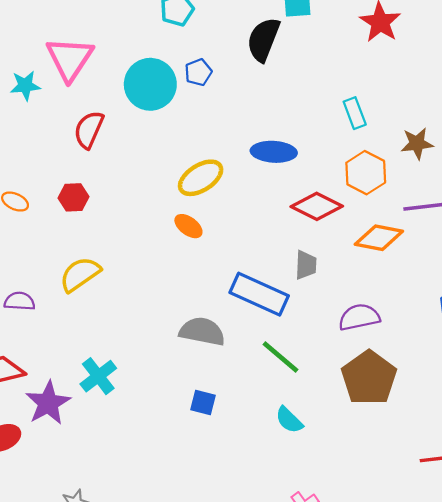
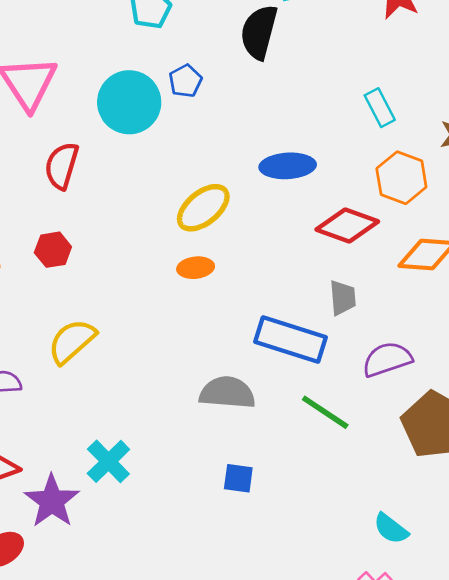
orange ellipse: (188, 226) -> (196, 268), turned -36
purple semicircle: (359, 317) -> (387, 359), moved
cyan semicircle: (289, 420) -> (391, 529), moved

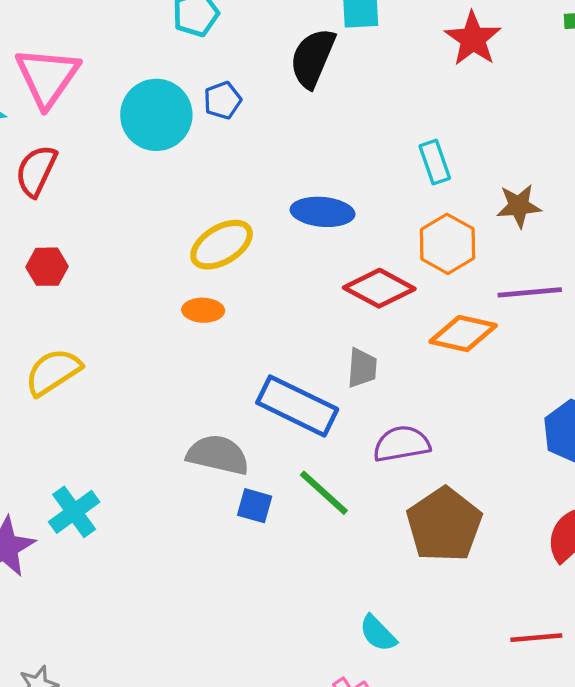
red semicircle: (62, 166) -> (36, 171), moved
blue square: (238, 478) -> (255, 506), moved

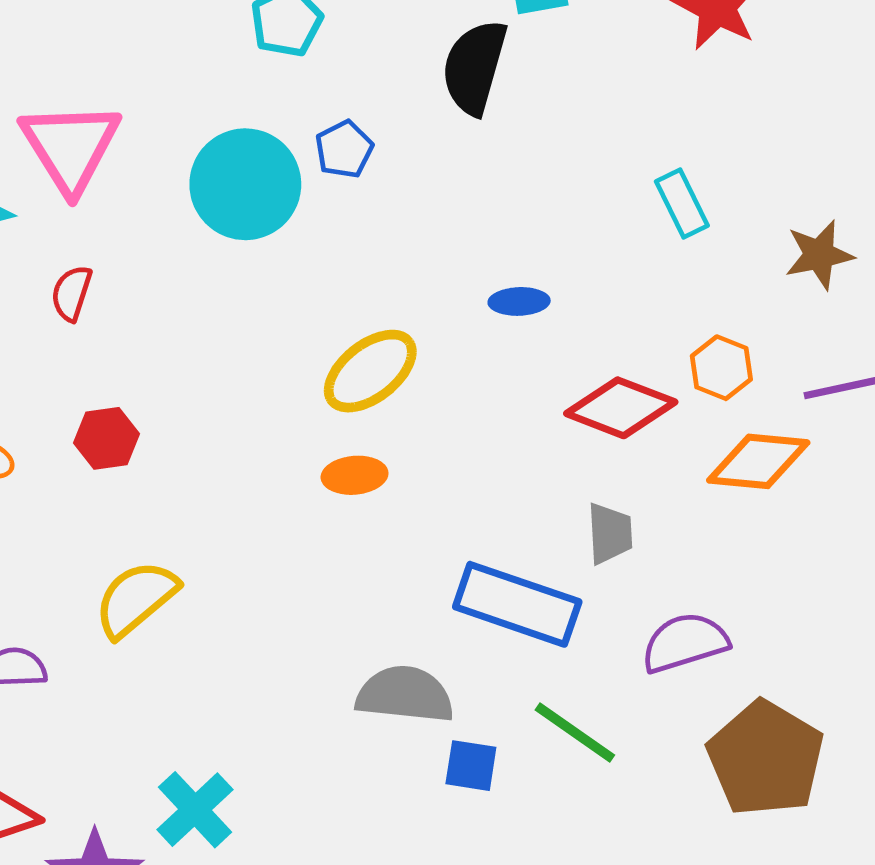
red semicircle: (36, 171) -> (71, 293), size x0.7
blue ellipse: (323, 212) -> (519, 301), size x0.6
orange hexagon: (447, 244) -> (721, 368), moved, size x0.7

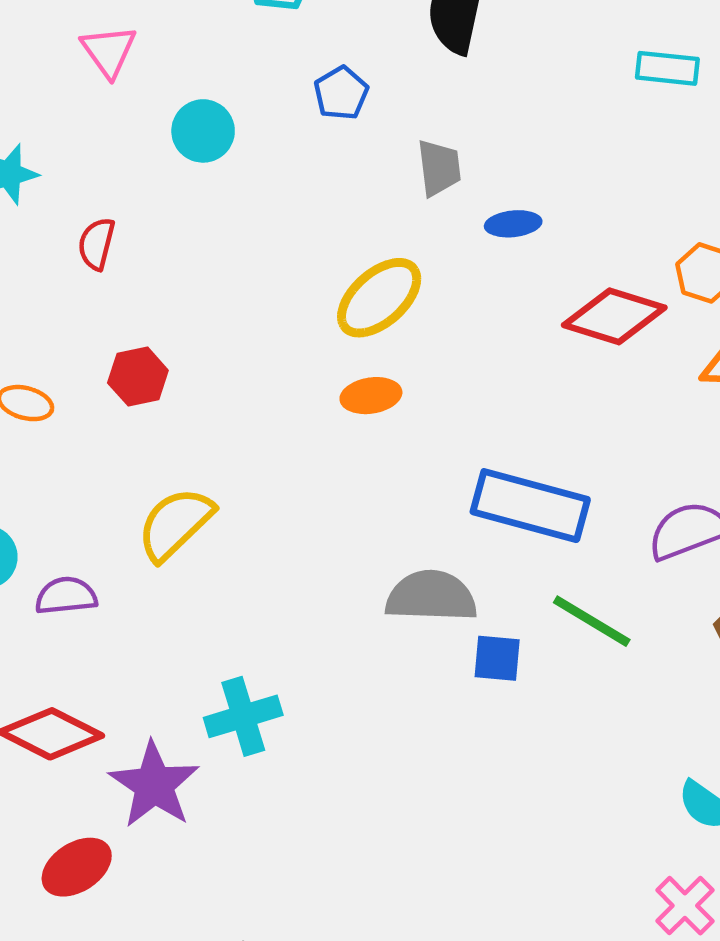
pink triangle: (70, 147) -> (109, 51), moved, size x0.6
cyan circle: (245, 184) -> (203, 131), moved, size x0.6
cyan rectangle: (682, 204) -> (667, 68), moved, turned -54
gray trapezoid: (610, 533) -> (439, 168), moved
cyan cross: (195, 810) -> (243, 716), turned 30

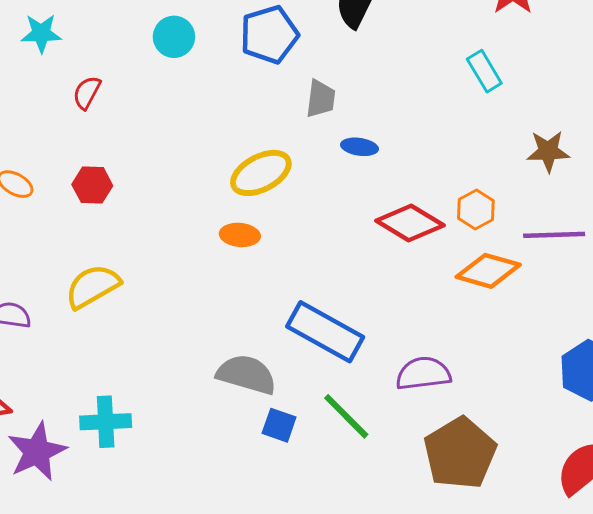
cyan rectangle: (667, 68) -> (484, 71), turned 39
blue pentagon: (341, 93) -> (269, 35), size x1.6

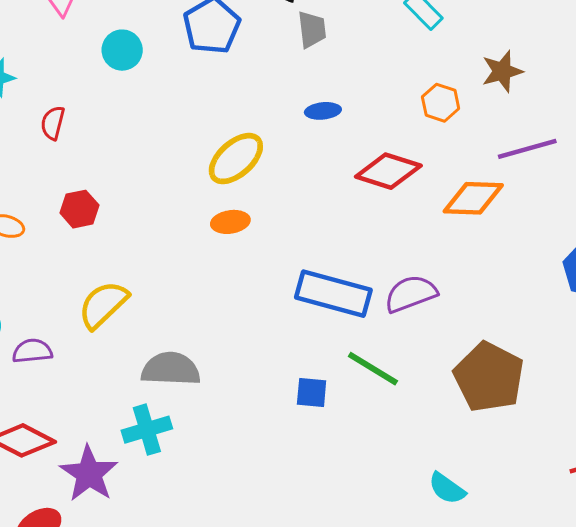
gray trapezoid: (321, 99) -> (312, 29), moved
orange hexagon: (476, 210) -> (441, 103), moved
gray semicircle: (246, 374) -> (171, 369), moved
purple semicircle: (423, 374) -> (411, 294), moved

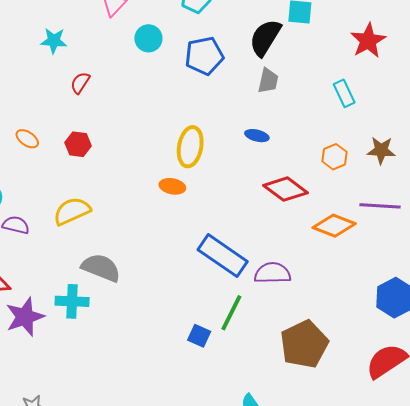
cyan circle: (122, 50) -> (148, 38), moved
yellow ellipse: (236, 159) -> (190, 147), turned -57
green line: (373, 369) -> (231, 313), turned 66
blue square: (312, 392) -> (199, 336), moved

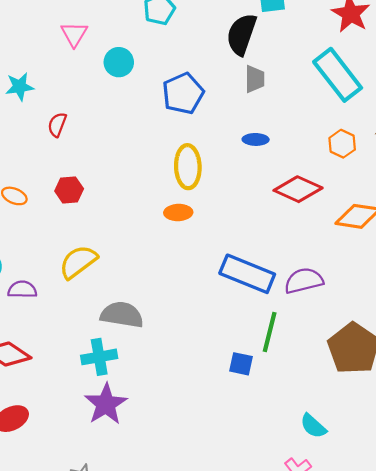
blue pentagon: (204, 56) -> (183, 93), moved
cyan rectangle: (344, 93) -> (338, 75), size x1.8
purple star: (25, 317) -> (106, 404), moved

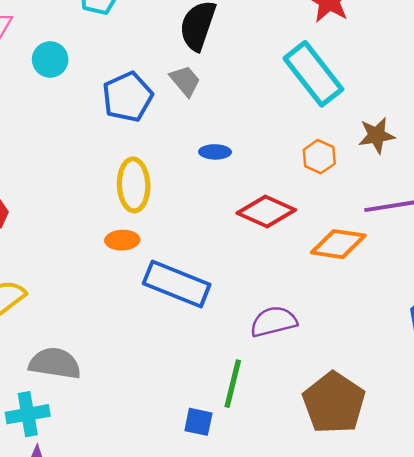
gray trapezoid: (255, 79) -> (185, 81), moved, turned -40
blue rectangle: (247, 274) -> (177, 284), moved

